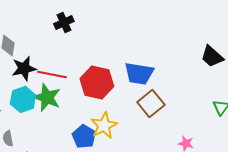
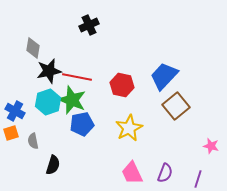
blue trapezoid: (139, 73) -> (164, 76), turned 124
red hexagon: (97, 82) -> (122, 85), size x0.7
blue pentagon: (84, 136) -> (82, 124), moved, turned 30

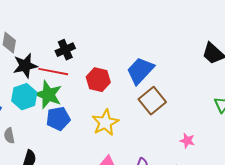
black cross: (89, 25) -> (65, 50), moved

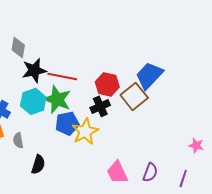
black cross: (65, 50) -> (100, 106), moved
brown square: (152, 101) -> (134, 96), moved
yellow star: (105, 123) -> (85, 131), moved

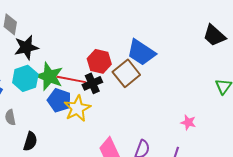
blue trapezoid: (149, 75) -> (141, 52), turned -100
red line: (62, 76) -> (71, 79), moved
blue pentagon: (67, 123) -> (59, 100), turned 30

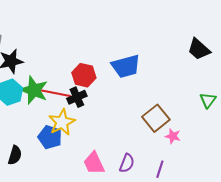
blue trapezoid: (141, 52) -> (126, 66), turned -48
brown square: (126, 73) -> (156, 118), moved
blue pentagon: (59, 100) -> (50, 137), moved

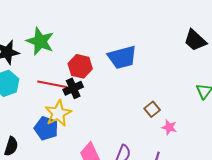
green star: (34, 90) -> (40, 41), moved
brown square: (156, 118) -> (152, 109), size x0.6

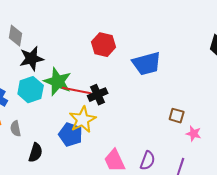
green star: (40, 41) -> (58, 82), moved
red hexagon: (80, 66) -> (104, 45), moved
brown square: (152, 109) -> (177, 116), turned -35

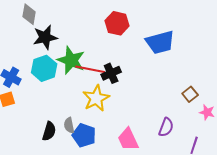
brown square: (177, 116) -> (190, 94), turned 35
gray semicircle: (16, 129) -> (69, 125), moved
blue pentagon: (71, 135) -> (84, 135), moved
purple semicircle: (148, 161) -> (166, 127), moved

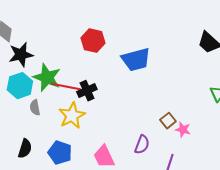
brown square: (190, 94) -> (168, 121), moved
gray semicircle: (69, 125) -> (35, 108), moved

